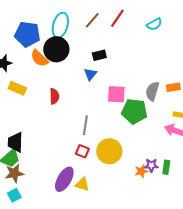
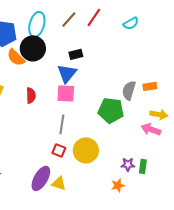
blue triangle: (90, 74) -> (67, 73), size x1.5
pink square: (116, 94) -> (66, 93), moved
orange star: (141, 171) -> (118, 185), moved

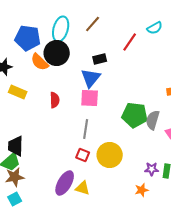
red line: (94, 17) -> (130, 42), moved
gray semicircle: (129, 90) -> (153, 120), moved

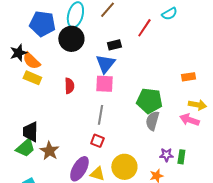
orange semicircle: (40, 62) -> (31, 61), moved
gray semicircle: (153, 120) -> (152, 121), moved
yellow circle: (110, 155) -> (124, 167), moved
brown star: (15, 177) -> (49, 151), moved, turned -30

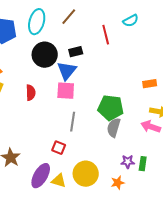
red line: (144, 28) -> (106, 35), turned -48
black circle: (71, 39) -> (45, 55), moved
gray line: (100, 115) -> (73, 122), moved

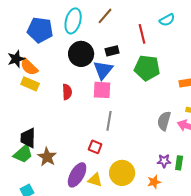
green pentagon: (111, 108) -> (147, 68), moved
gray semicircle: (114, 128) -> (164, 121), moved

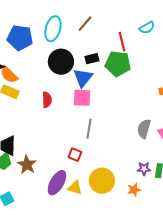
green pentagon: (147, 68) -> (118, 64), moved

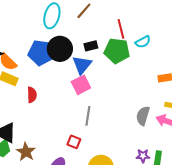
cyan semicircle: (147, 28) -> (143, 42), moved
blue pentagon: (20, 38) -> (41, 53), moved
pink square: (82, 98) -> (81, 85), turned -30
red semicircle: (47, 100) -> (32, 95), moved

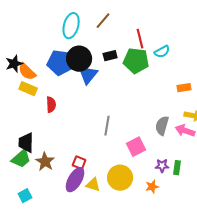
blue triangle: (82, 65) -> (88, 75), moved
pink square: (81, 85) -> (136, 147), moved
red square: (74, 142) -> (79, 163), moved

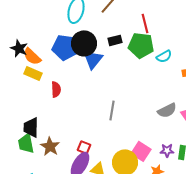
cyan semicircle: (162, 52) -> (164, 56), moved
black star: (14, 64) -> (19, 48), turned -30
gray semicircle: (162, 126) -> (167, 110), turned -132
pink square: (136, 147) -> (141, 151), moved, turned -30
green trapezoid: (21, 159) -> (26, 143), turned 120

